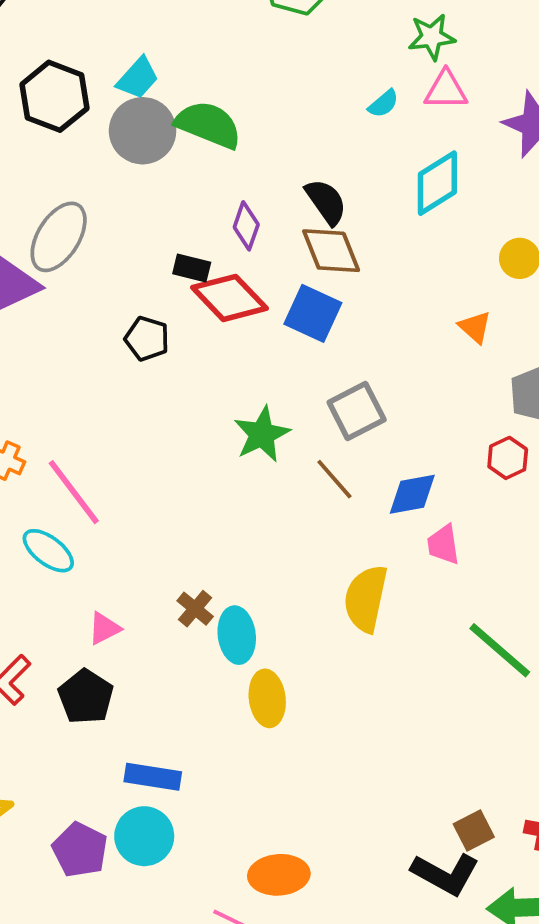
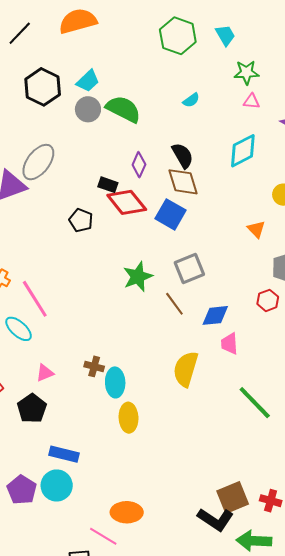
pink triangle: (446, 90) -> (252, 101), size x0.7
cyan semicircle: (383, 104) -> (191, 100), moved
gray circle: (143, 131) -> (88, 109), size x0.7
brown cross: (195, 609) -> (94, 366), turned -30
brown square: (474, 830) -> (233, 497), size x1.5

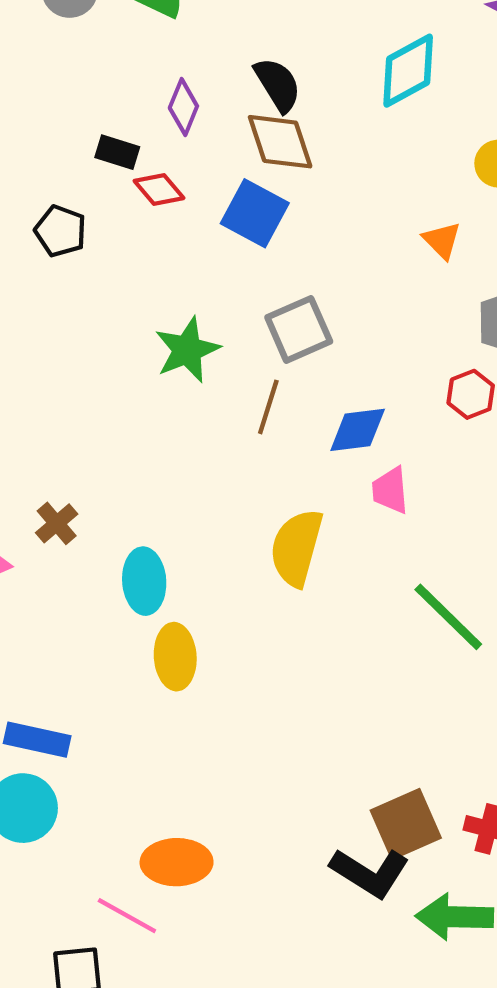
red diamond: (127, 202) -> (159, 189), size x0.6
brown line: (174, 304) -> (268, 407), turned 55
brown cross: (94, 366) -> (57, 523), moved, turned 36

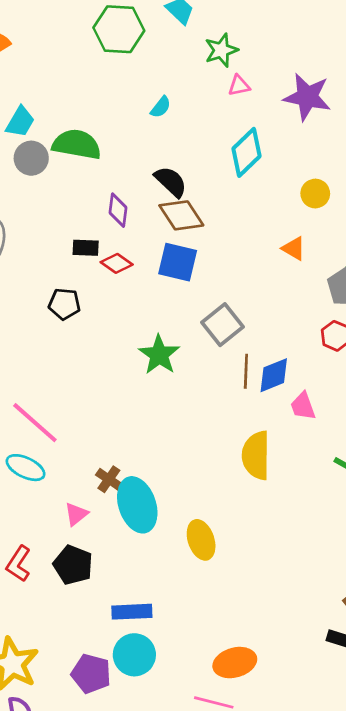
brown line: (268, 407) -> (246, 371), moved
cyan ellipse: (144, 581) -> (137, 505), moved, size x1.4

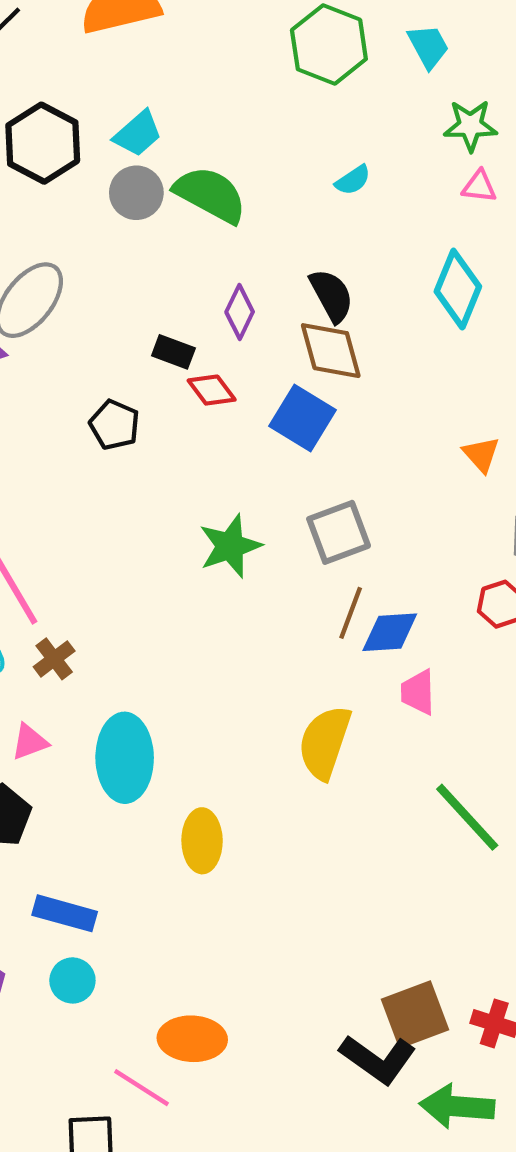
cyan diamond: (246, 152) -> (458, 289), turned -42
brown cross: (109, 479) -> (54, 659), moved
cyan circle: (134, 655) -> (72, 980), moved, size x0.7

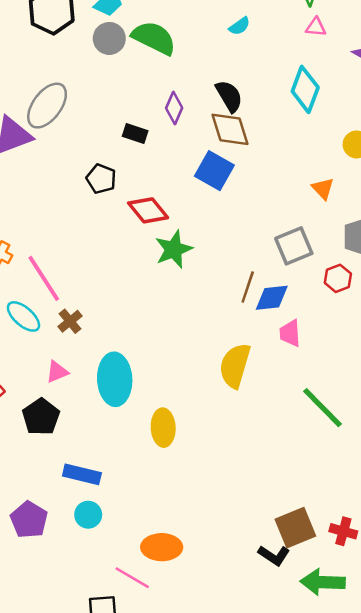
red diamond: (212, 390) -> (148, 210), moved, size x1.4
gray square: (339, 532) -> (294, 246), moved
black L-shape: (378, 1059) -> (274, 555), size x0.7

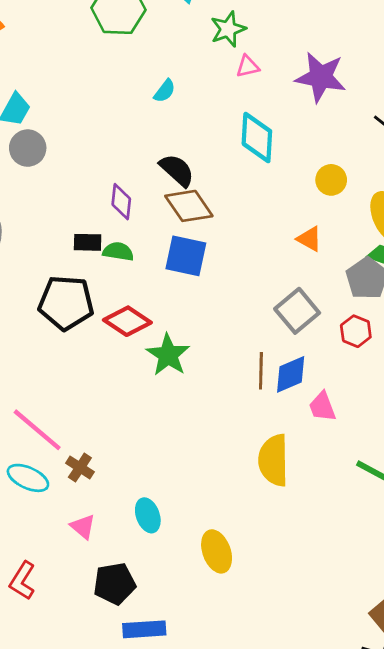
green semicircle: (154, 38) -> (118, 252), moved, size x0.6
black pentagon: (101, 179) -> (66, 303), size x1.6
pink triangle: (57, 372) -> (83, 527), turned -40
cyan ellipse: (115, 379) -> (148, 515), size x0.6
black pentagon: (41, 417) -> (115, 584), moved, turned -30

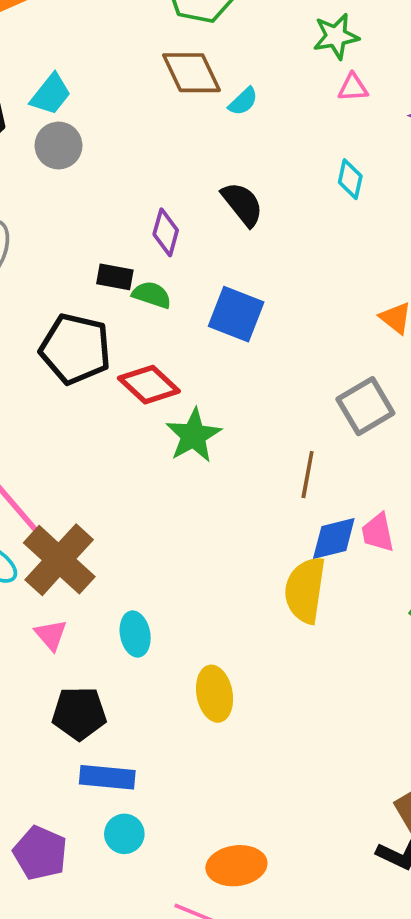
cyan diamond: (257, 137) -> (350, 179), size x0.6
brown diamond: (189, 206) -> (192, 73), moved
blue diamond: (291, 374) -> (334, 538), moved
brown cross: (80, 467) -> (59, 560), size x2.0

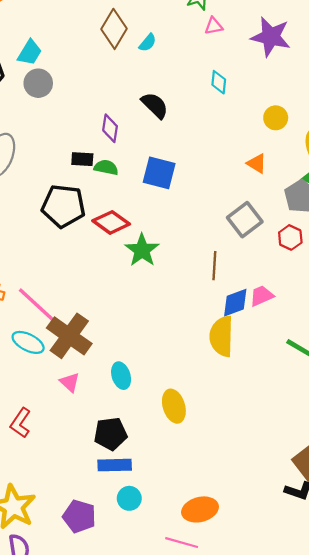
brown diamond: (192, 73) -> (114, 29), turned 63
pink trapezoid: (378, 533) -> (262, 296), turned 85
black pentagon: (79, 713) -> (111, 434), moved

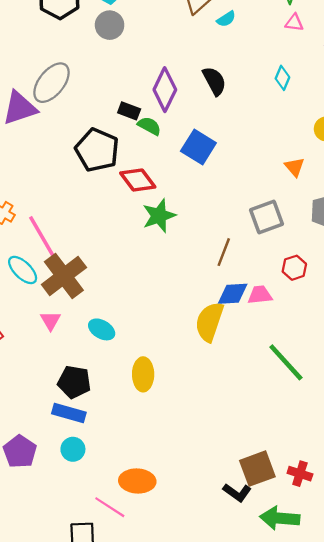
purple diamond: (110, 128) -> (165, 90), size x1.5
red hexagon: (290, 237) -> (294, 268), moved
cyan ellipse: (121, 376) -> (102, 329), turned -60

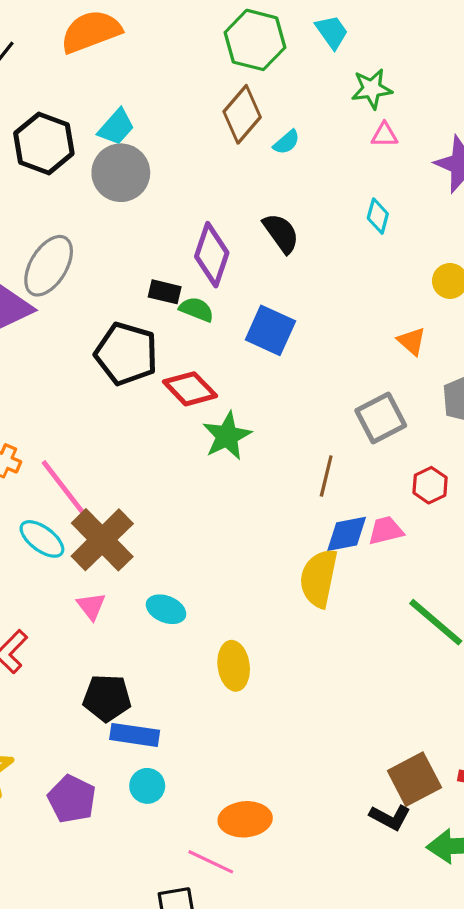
gray circle: (110, 25) -> (121, 173), size x1.4
black pentagon: (74, 382) -> (107, 698), moved

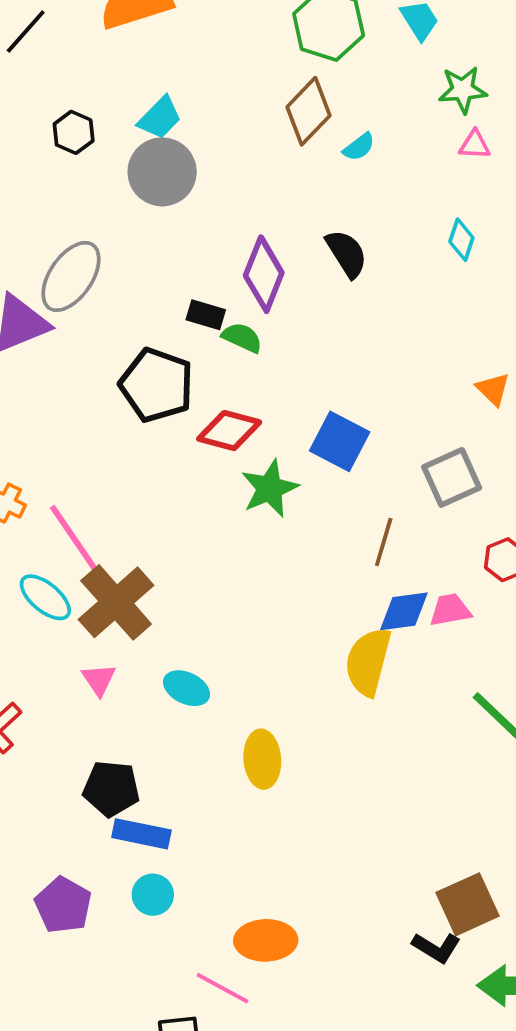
black hexagon: (44, 143) -> (74, 132), size x0.6
blue square: (270, 330) -> (340, 441), moved
red diamond: (190, 389) -> (229, 431), turned -34

